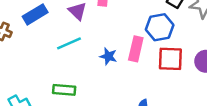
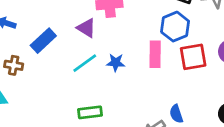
blue star: (108, 56) -> (116, 63), moved

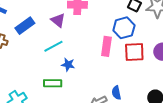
blue star: (116, 63) -> (68, 65), moved

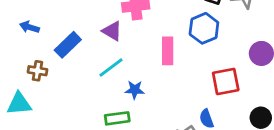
pink rectangle: (106, 46) -> (168, 51), moved
red square: (134, 52) -> (226, 81), moved

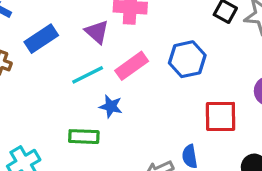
blue hexagon: (204, 28) -> (187, 59), moved
pink rectangle: (168, 51) -> (132, 66), moved, turned 44

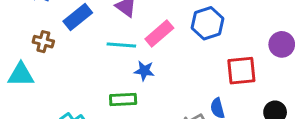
cyan line: (88, 75) -> (121, 45), turned 36

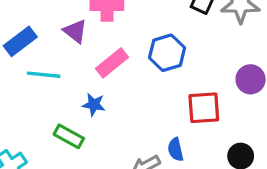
cyan line: (121, 45) -> (44, 75), moved
green rectangle: (123, 99) -> (69, 136), turned 30

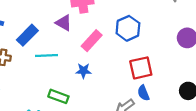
red square: (204, 108) -> (141, 68), moved
green rectangle: (69, 136) -> (58, 96), moved

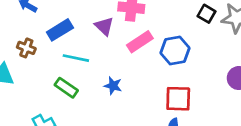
pink rectangle: (92, 41) -> (140, 42), moved
green rectangle: (58, 96) -> (66, 88), moved

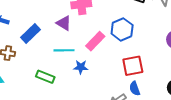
pink rectangle: (140, 42) -> (95, 41), moved
cyan line: (76, 58) -> (64, 50), moved

